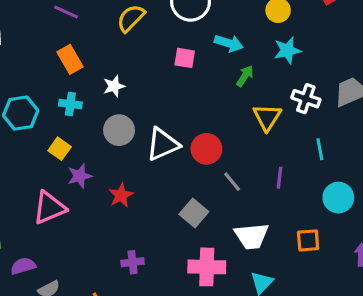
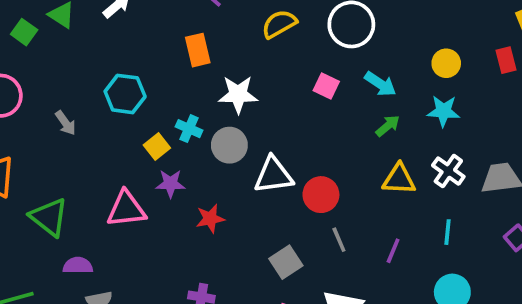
white star: (114, 86) -> (238, 94), size x1.5
cyan cross: (70, 104) -> (189, 129), moved
yellow triangle: (267, 117) -> (399, 179), turned 44

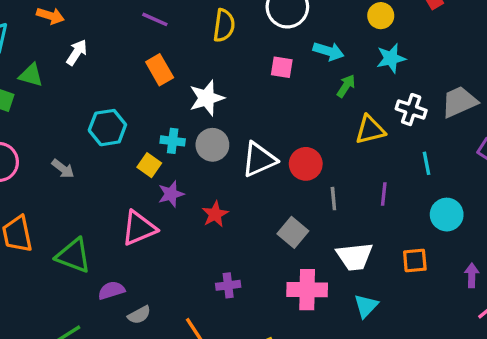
yellow semicircle: (279, 24) -> (224, 25), turned 144
gray line: (339, 240) -> (333, 199), turned 35

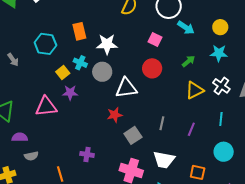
cyan arrow: (329, 51) -> (186, 28), moved
orange rectangle: (160, 70) -> (79, 31), moved
yellow triangle: (370, 130) -> (195, 90), turned -30
red circle: (306, 164) -> (152, 68), moved
red star: (215, 214) -> (115, 115), moved

